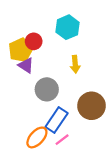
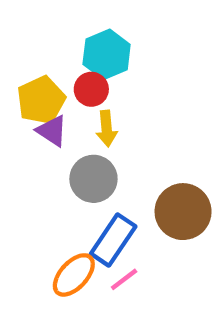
cyan hexagon: (67, 27) -> (107, 54), moved
red circle: (34, 41) -> (91, 89), moved
yellow arrow: (75, 64) -> (107, 129), moved

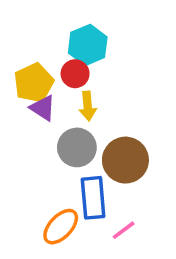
brown circle: (183, 212) -> (125, 160), moved
blue rectangle: (113, 240) -> (93, 198), turned -39
pink line: (124, 279) -> (124, 230), moved

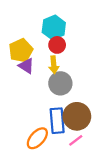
red circle: (75, 74) -> (57, 45), moved
gray circle: (77, 147) -> (60, 83), moved
brown circle: (125, 160) -> (77, 116), moved

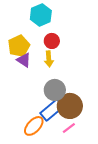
cyan hexagon: (54, 27) -> (41, 15), moved
gray circle: (60, 83) -> (55, 90), moved
blue rectangle: (57, 121) -> (52, 110), turned 55

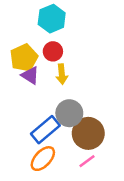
red circle: (52, 41) -> (53, 51), moved
blue rectangle: (52, 110) -> (45, 130), moved

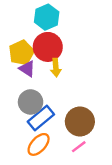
red circle: (53, 51) -> (48, 47), size x1.6
gray circle: (69, 113) -> (31, 102), moved

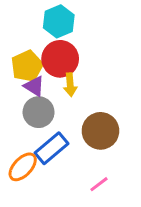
gray circle: (31, 102) -> (39, 112), moved
brown circle: (80, 122) -> (100, 131), moved
orange ellipse: (39, 144) -> (23, 167), moved

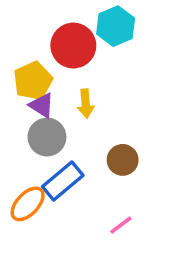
cyan hexagon: (59, 21) -> (116, 26), moved
red circle: (60, 59) -> (73, 46), moved
brown circle: (100, 131) -> (123, 160), size x0.7

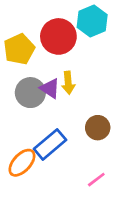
yellow pentagon: (33, 81) -> (19, 49), moved
purple triangle: (42, 105) -> (50, 88), moved
gray circle: (47, 137) -> (30, 93), moved

